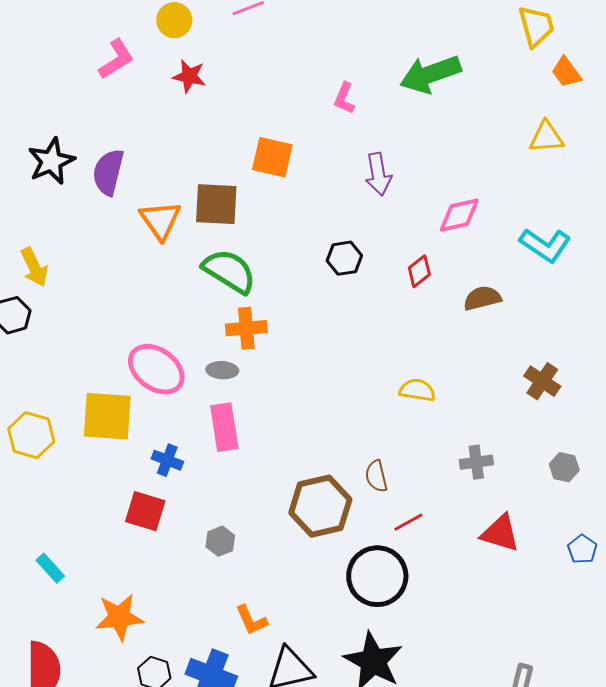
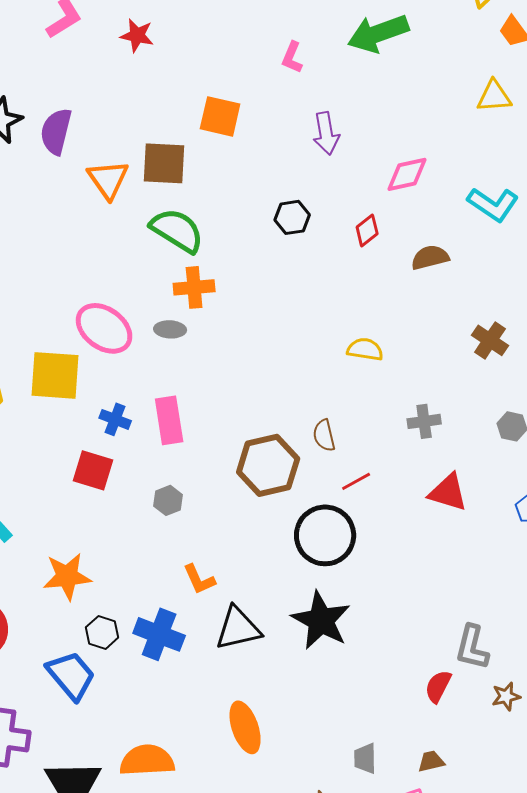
pink rectangle: (224, 427) -> (169, 420), moved

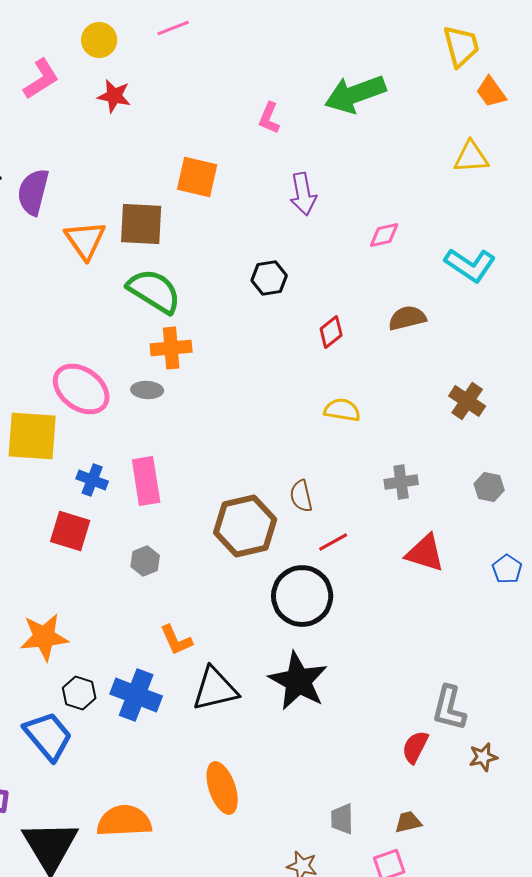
pink diamond: (407, 174) -> (384, 235), size x0.7
red diamond: (367, 230) -> (331, 332), moved

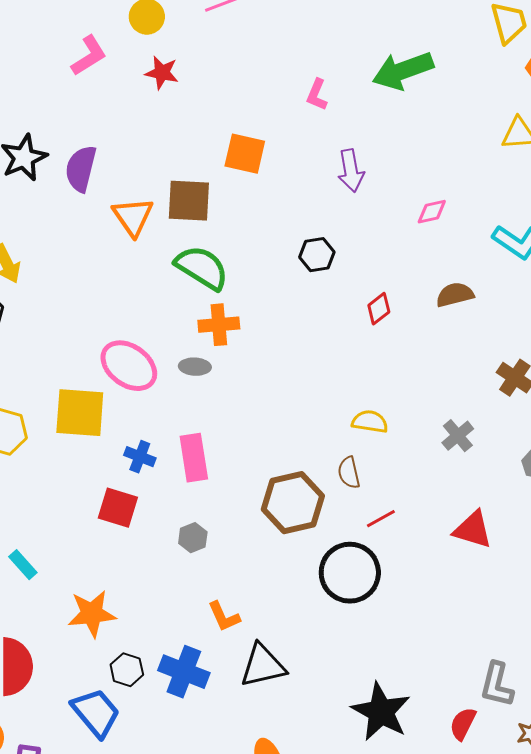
yellow semicircle: (342, 410) -> (370, 422), moved
gray cross: (401, 482) -> (458, 436), moved, turned -32
black star: (298, 681) -> (381, 712), moved

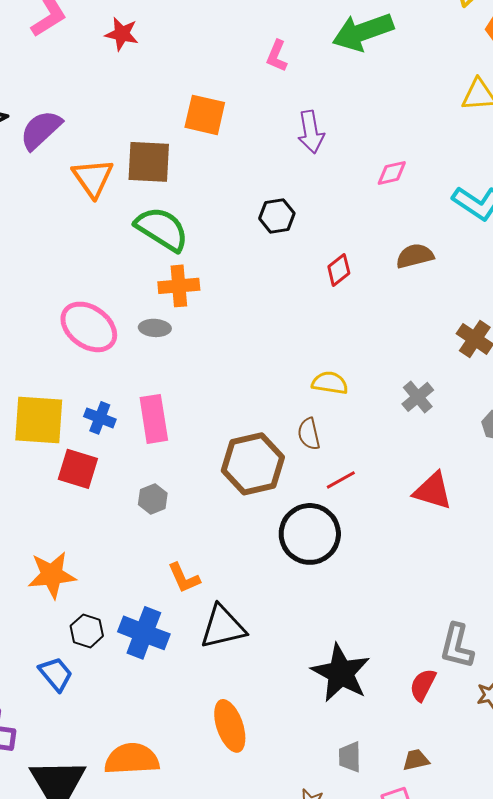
purple semicircle: (81, 169) -> (41, 130), turned 33
yellow square: (80, 413) -> (39, 420), moved
blue trapezoid: (96, 713) -> (56, 674), size x0.7

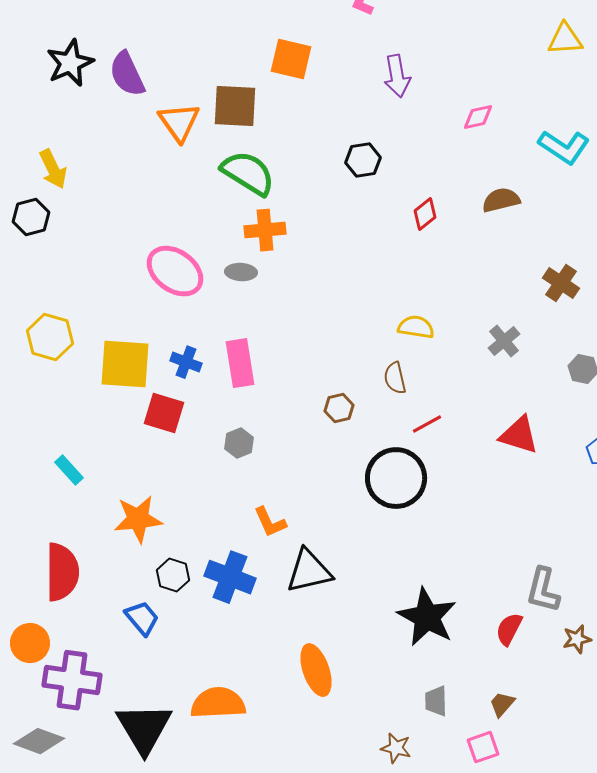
purple semicircle: (41, 130) -> (127, 74), turned -72
brown hexagon: (253, 464) -> (339, 408), size x0.5
brown trapezoid: (416, 760) -> (502, 704), turned -36

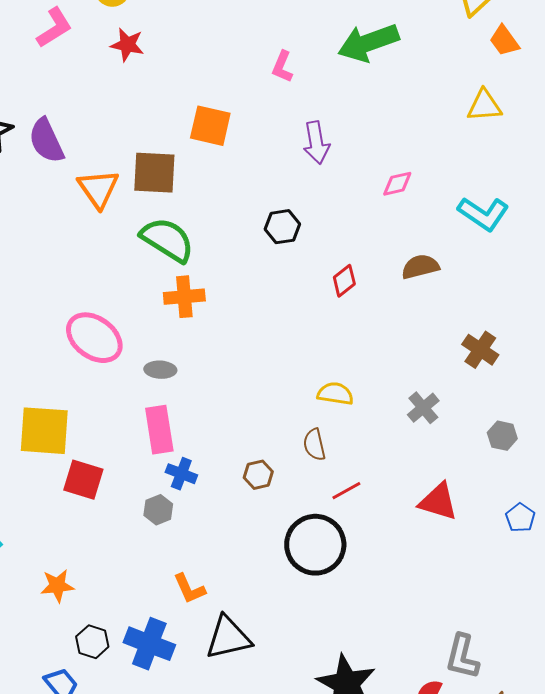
gray ellipse: (241, 272) -> (160, 370), moved
blue cross: (186, 362) -> (181, 474), moved
orange star: (138, 519) -> (57, 586), size x0.7

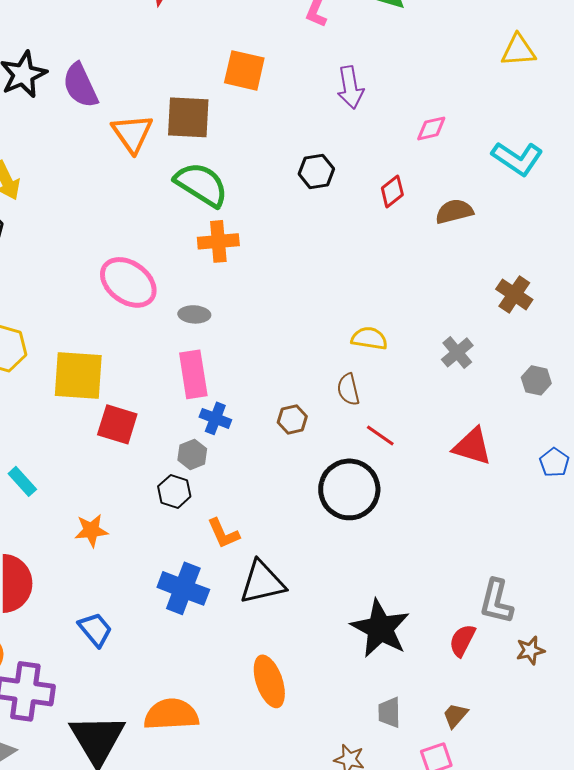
red diamond: (344, 281) -> (392, 191), moved
red line: (346, 491) -> (380, 435), turned 64
black hexagon: (92, 642) -> (174, 491), moved

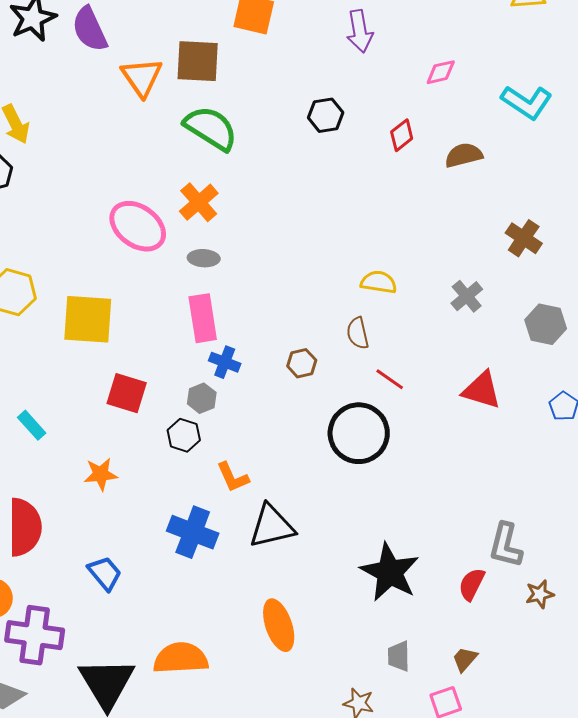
orange cross: (218, 241) -> (199, 202), moved, turned -36
gray hexagon: (536, 380) -> (546, 324), size x1.4
red square: (117, 424) -> (127, 393), moved

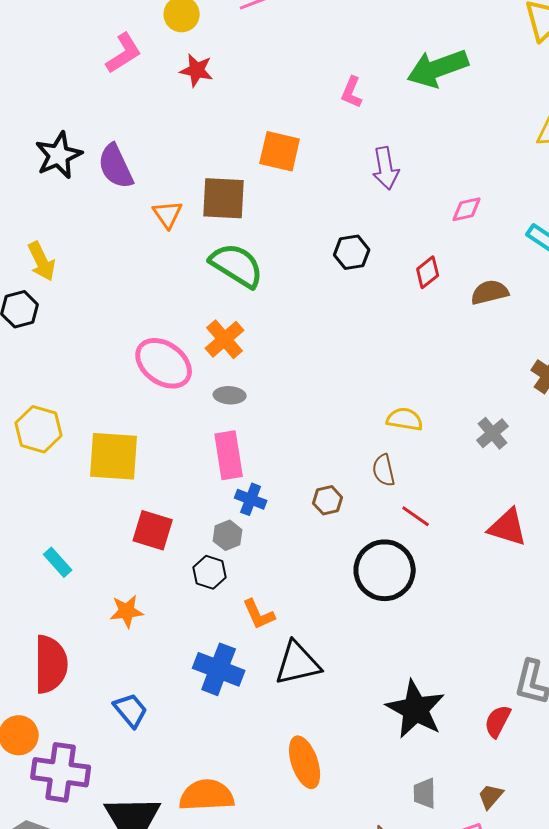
orange triangle: (142, 77) -> (168, 214), size x0.7

